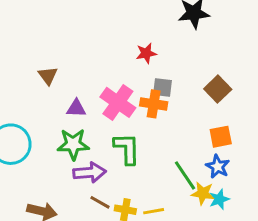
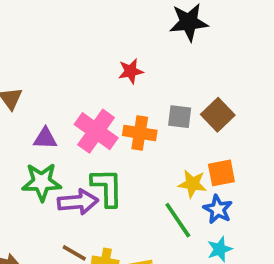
gray square: (163, 88) -> (180, 117), moved
purple arrow: (90, 172) -> (78, 202), moved
yellow star: (203, 193) -> (192, 184), moved

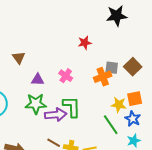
pink cross: (96, 131) -> (66, 76), size x0.6
orange cross: (140, 133) -> (103, 77), moved, turned -30

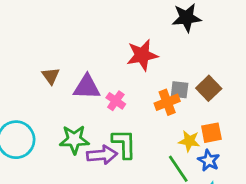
red star: (85, 43) -> (142, 55), size x1.6
purple triangle: (38, 80) -> (87, 87), moved, size x1.5

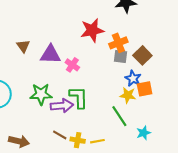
orange cross: (167, 102) -> (118, 43), moved
blue star: (209, 160) -> (133, 78), moved

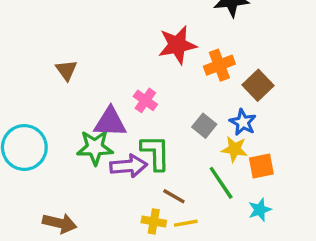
purple triangle: (50, 54) -> (110, 122), moved
gray square: (120, 56) -> (204, 126), moved, turned 32
orange square: (145, 89) -> (261, 166), moved
brown line: (60, 135) -> (174, 196), moved

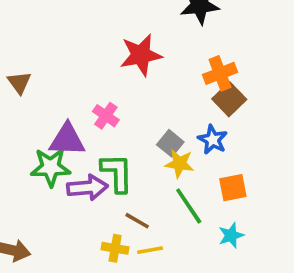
orange cross: (219, 65) -> (220, 73), moved
yellow star: (234, 149) -> (179, 164), moved

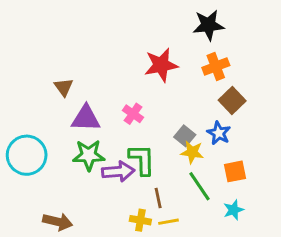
orange cross: (220, 73) -> (216, 67), moved
purple triangle: (67, 140) -> (86, 118), moved
brown line: (137, 221) -> (158, 198), turned 48

